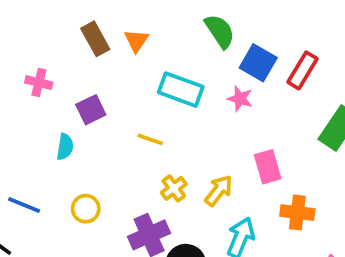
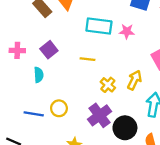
pink cross: (39, 83) -> (17, 50), moved
pink star: (240, 99) -> (127, 31), moved
blue line: (24, 205) -> (34, 114), moved

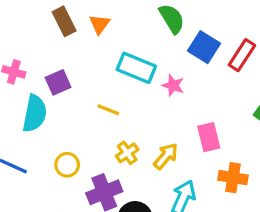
cyan semicircle: (39, 75) -> (35, 114), size x1.6
yellow circle: (59, 108) -> (67, 165), moved

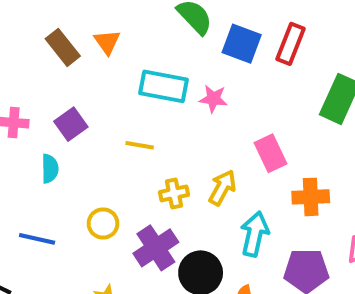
cyan semicircle: (35, 114) -> (50, 169), size x0.6
yellow cross: (127, 153) -> (174, 193), turned 35

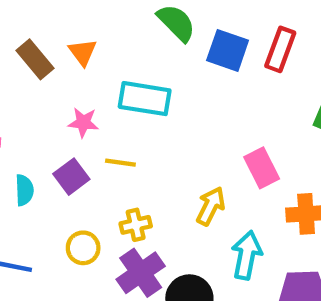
pink star: (213, 99) -> (83, 123), moved
purple square: (71, 124) -> (71, 177), moved
yellow cross: (174, 193) -> (136, 225), moved

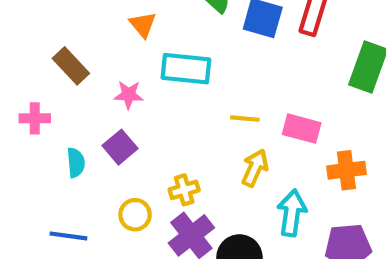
orange triangle: (83, 52) -> (143, 25), moved
brown rectangle: (35, 59) -> (71, 66), moved
yellow line: (120, 163) -> (245, 119), moved
pink rectangle: (262, 168) -> (302, 129), turned -45

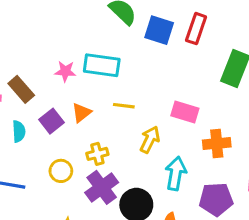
orange triangle: (143, 25) -> (81, 113), moved, turned 30
brown rectangle: (71, 66) -> (21, 89), moved
pink star: (129, 95) -> (65, 71), moved
yellow line: (245, 119) -> (124, 106), moved

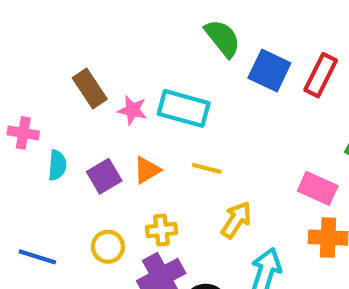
brown rectangle: (21, 89) -> (90, 89), moved
pink rectangle: (185, 112) -> (318, 188), moved
cyan semicircle: (19, 131) -> (57, 165), moved

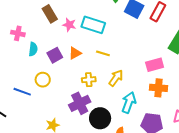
pink rectangle: (318, 188) -> (155, 65), turned -42
yellow cross: (161, 230) -> (89, 80), moved
yellow circle: (108, 247) -> (43, 80), moved

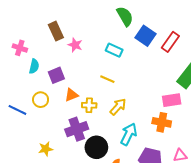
cyan rectangle: (93, 25) -> (114, 50), moved, size x0.7
orange triangle: (75, 53) -> (71, 95), moved
pink rectangle: (155, 65) -> (172, 100), moved

